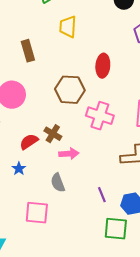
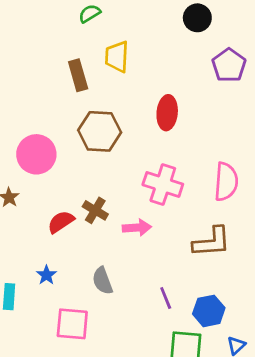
brown rectangle: (28, 51) -> (78, 75), moved
brown hexagon: (70, 90) -> (100, 131), moved
pink arrow: (69, 154) -> (137, 228), moved
blue star: (19, 169) -> (46, 275), moved

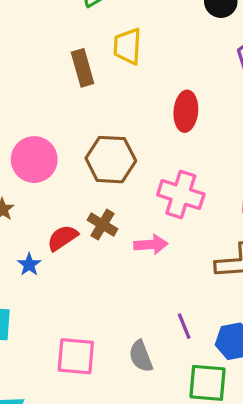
brown hexagon: (100, 131) -> (111, 160), moved
blue star: (46, 275) -> (29, 265), moved
gray semicircle: (102, 281) -> (141, 356), moved

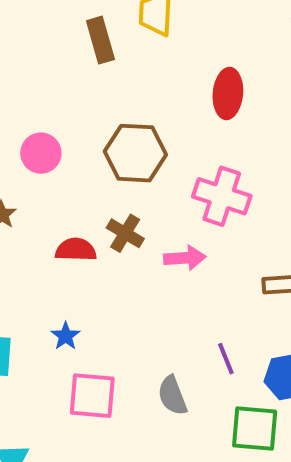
pink circle: (34, 160) -> (41, 153), size x0.7
red semicircle: (62, 238) -> (76, 250), turned 36
blue star: (29, 265) -> (66, 336), moved

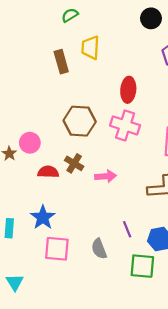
pink circle: (41, 153) -> (30, 143), moved
pink cross: (222, 196) -> (125, 125), moved
blue star: (66, 336) -> (43, 217), size x1.6

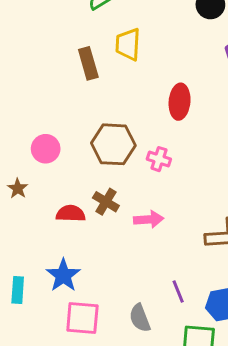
pink cross: (125, 125) -> (159, 159), moved, size x0.6
pink circle: (30, 143) -> (46, 149), moved

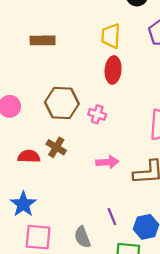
yellow trapezoid: (128, 44) -> (111, 36), moved
brown rectangle: (88, 63) -> (43, 40), turned -75
pink arrow: (149, 219) -> (107, 162), moved

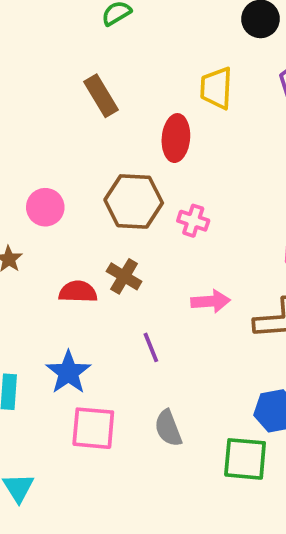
brown rectangle: (43, 40) -> (101, 96), turned 60
red ellipse: (113, 70) -> (176, 138), moved
purple line: (112, 217) -> (151, 347), moved

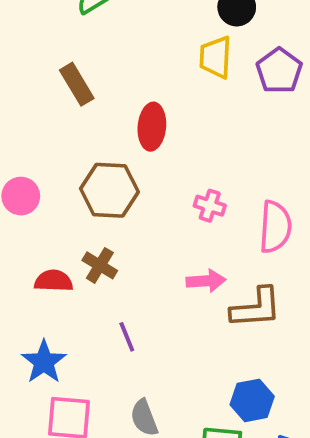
yellow trapezoid: (216, 88) -> (216, 57), moved
pink cross: (193, 221) -> (210, 206), moved
pink arrow: (211, 301) -> (206, 281), moved

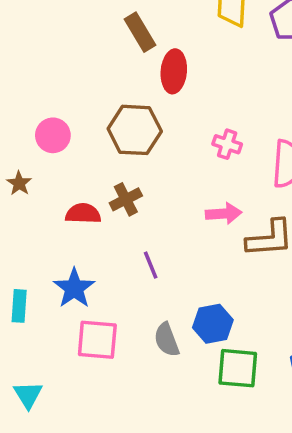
brown rectangle: (77, 84) -> (140, 32), moved
brown cross: (100, 265) -> (126, 199), turned 32
blue hexagon: (252, 400) -> (213, 324), moved

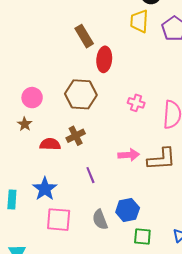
brown star: (19, 183) -> (25, 124), moved
pink arrow: (224, 214) -> (129, 155), moved
green square: (238, 368) -> (142, 237), size x0.7

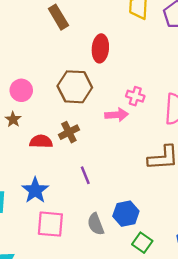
brown rectangle: (84, 36) -> (58, 17), moved
pink arrow: (129, 155) -> (117, 115), moved
green square: (142, 237) -> (142, 243), turned 30

